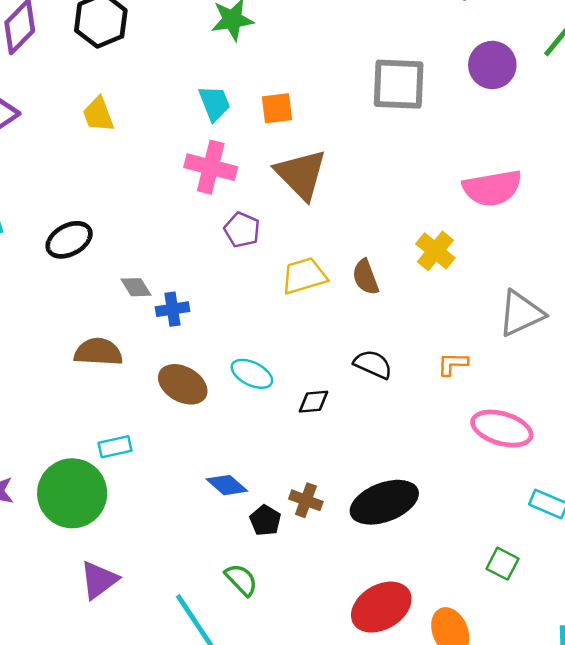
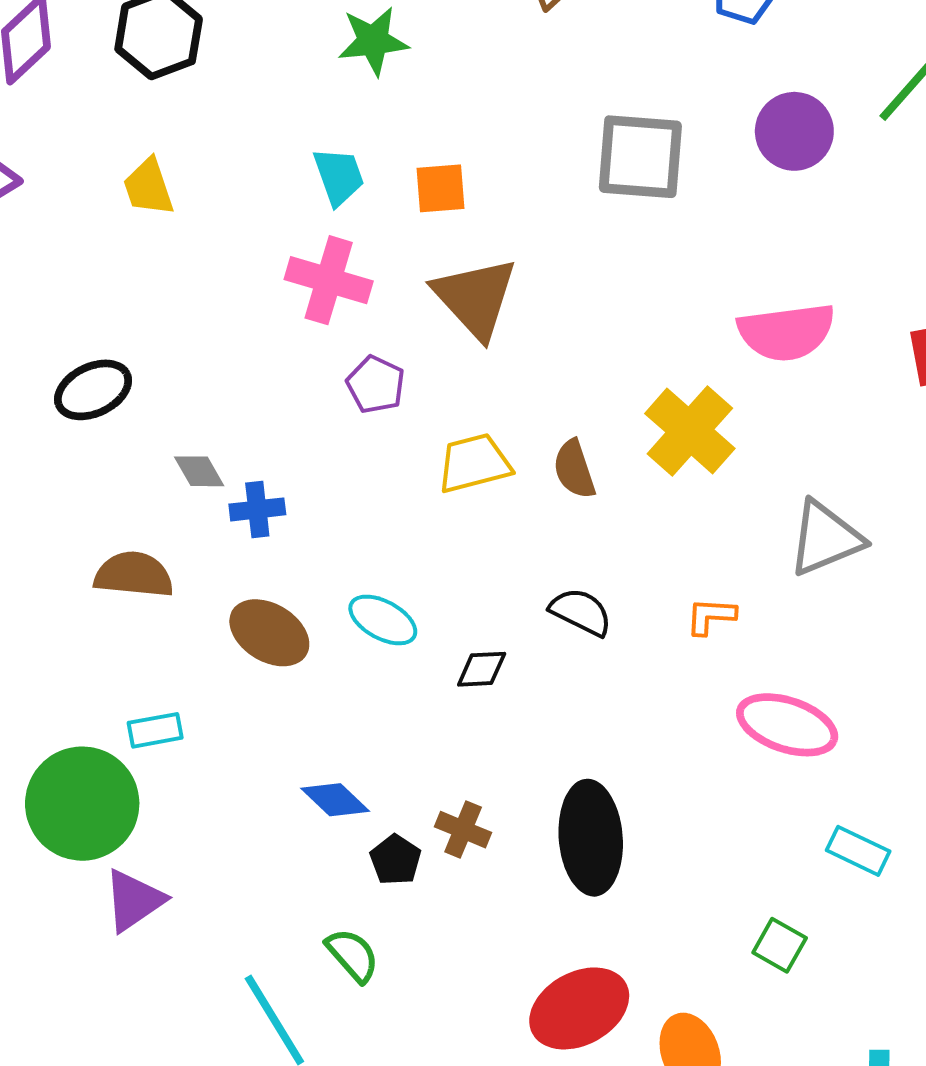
yellow cross: (435, 251) -> (690, 431), size x1.4
black ellipse: (384, 502) -> (591, 838), turned -76
purple triangle: (99, 580) -> (134, 900), moved

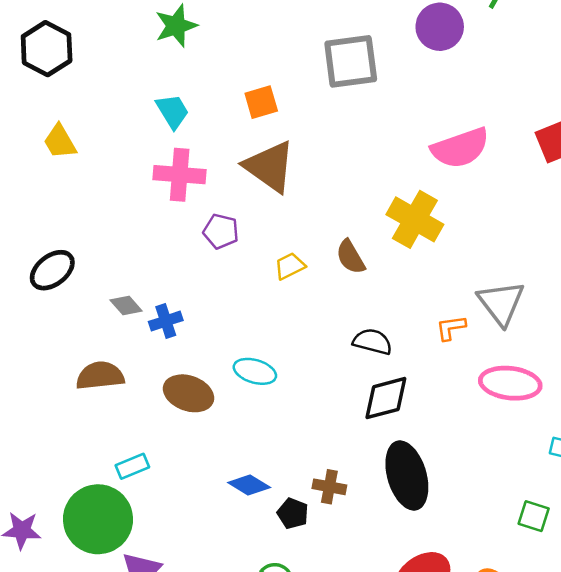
orange square: (440, 188) -> (261, 102), moved
yellow trapezoid: (474, 463) -> (290, 266), size x0.7
gray triangle: (825, 538) -> (501, 303), moved, turned -33
black diamond: (482, 669) -> (386, 398), moved, size x1.6

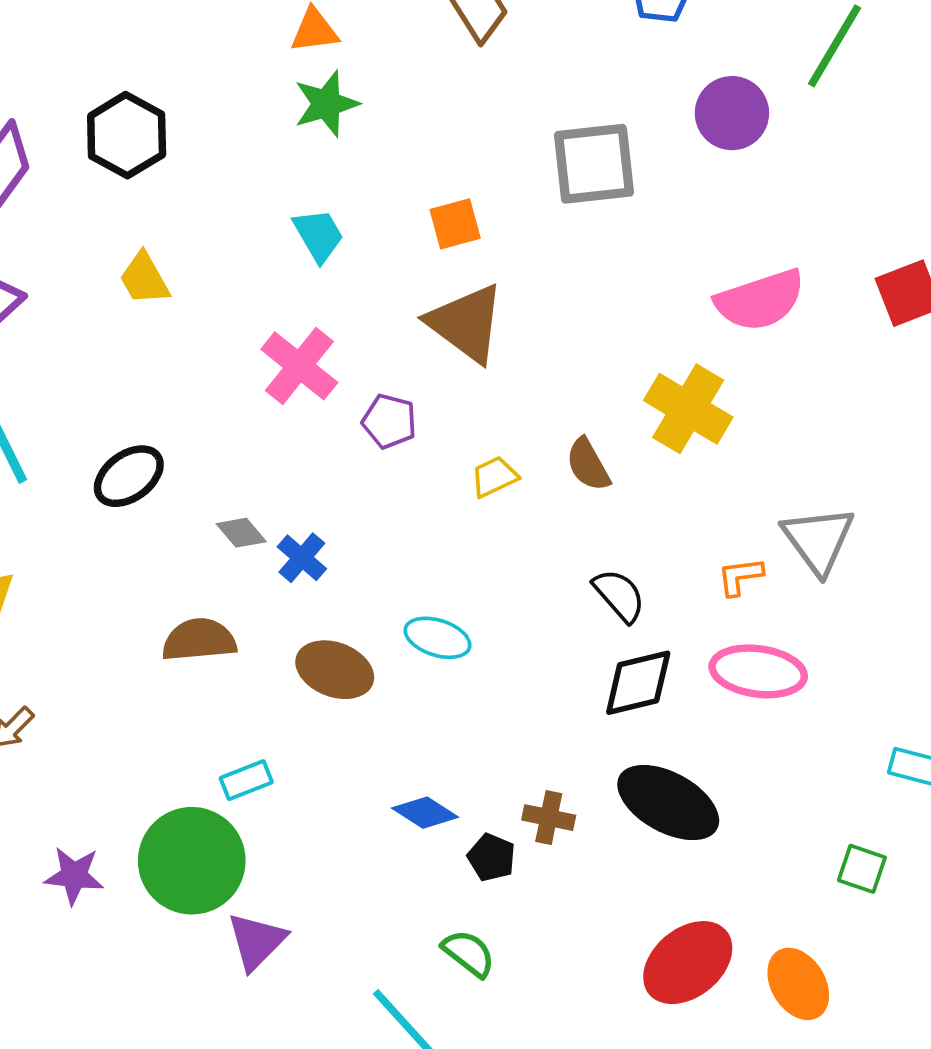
pink cross: (180, 175) -> (299, 366), moved, turned 33
blue cross: (166, 321) -> (302, 558), turned -32
black semicircle: (372, 342) -> (619, 595), turned 33
pink ellipse: (510, 383) -> (758, 671), moved
black ellipse: (407, 476) -> (668, 803), turned -46

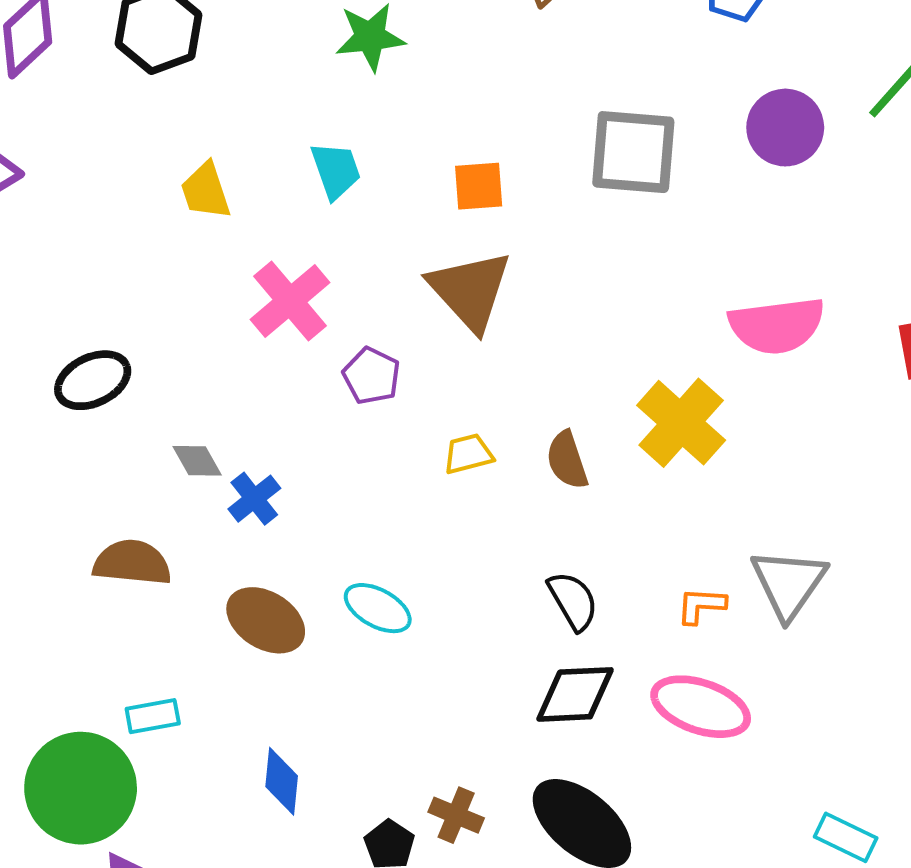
yellow trapezoid: (144, 279) -> (206, 191), moved
blue diamond: (425, 813) -> (282, 781), moved, turned 52

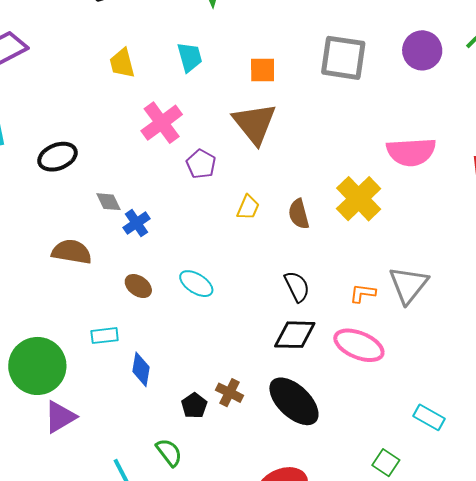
yellow trapezoid: (468, 454) -> (248, 207), turned 124
brown ellipse: (266, 620) -> (138, 286), size x0.7
cyan rectangle: (153, 716) -> (105, 336), moved

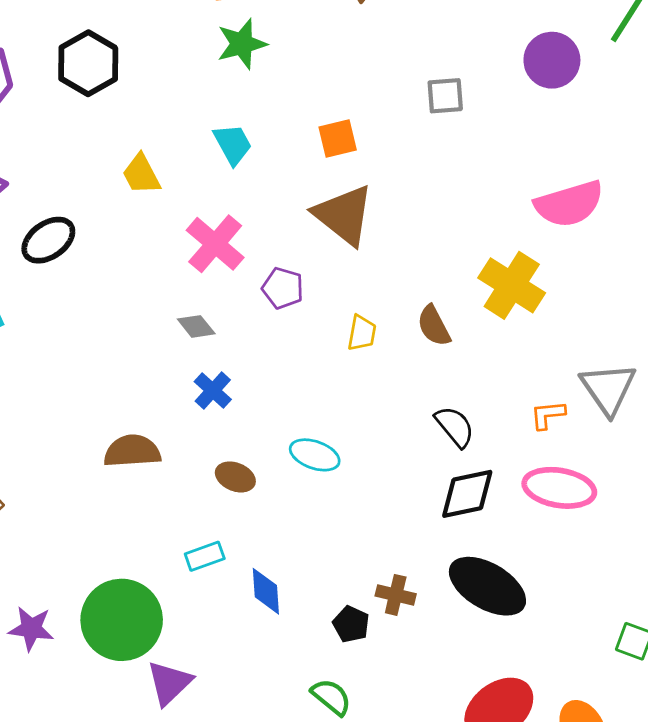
gray square: (343, 58) -> (445, 96), size x0.6
black ellipse: (58, 157) -> (48, 240), moved
gray diamond: (108, 202) -> (196, 326), moved

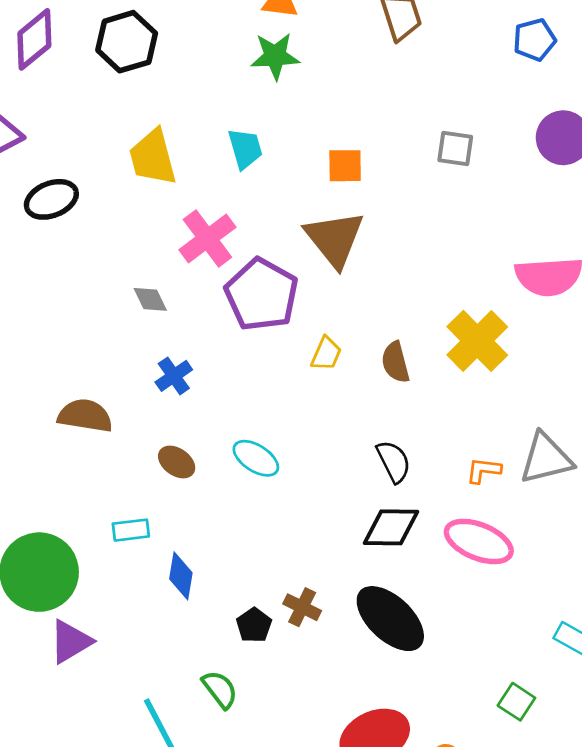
yellow trapezoid: (141, 174) -> (153, 157), size x1.4
purple pentagon: (283, 288) -> (261, 295), size x1.8
gray diamond: (196, 326) -> (150, 299), moved
gray triangle: (608, 389) -> (546, 459), turned 38

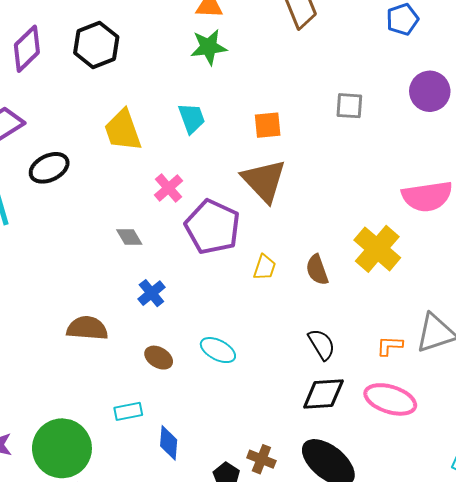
pink cross: (207, 238) -> (169, 188), size x0.7

